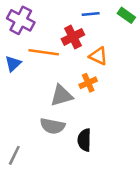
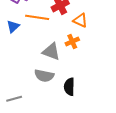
gray triangle: (61, 95) -> (51, 52), turned 36
gray line: (14, 155) -> (14, 99), turned 49

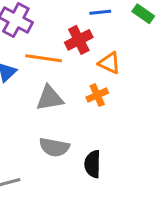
gray triangle: (51, 52) -> (50, 98), moved, turned -30

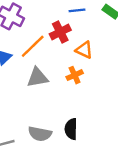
orange line: (44, 58) -> (33, 46), turned -52
gray semicircle: (54, 147) -> (40, 134), moved

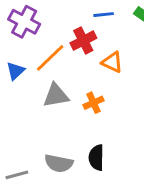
orange cross: (75, 75) -> (93, 103), moved

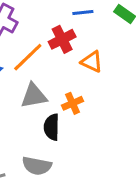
black semicircle: (96, 158) -> (52, 127), moved

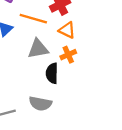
orange line: (28, 57) -> (33, 19), turned 60
orange triangle: (92, 62) -> (67, 30), moved

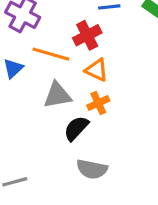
black semicircle: (52, 73) -> (76, 128), turned 42
gray semicircle: (40, 103) -> (92, 169), moved

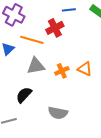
orange triangle: (97, 70) -> (85, 69), moved
black semicircle: (76, 128) -> (24, 95), moved

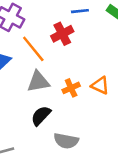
orange line: (32, 40) -> (33, 49), turned 35
black semicircle: (24, 95) -> (41, 116), moved

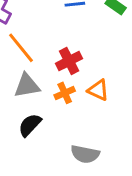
red cross: (62, 34) -> (69, 61), moved
gray semicircle: (66, 141) -> (85, 154), moved

